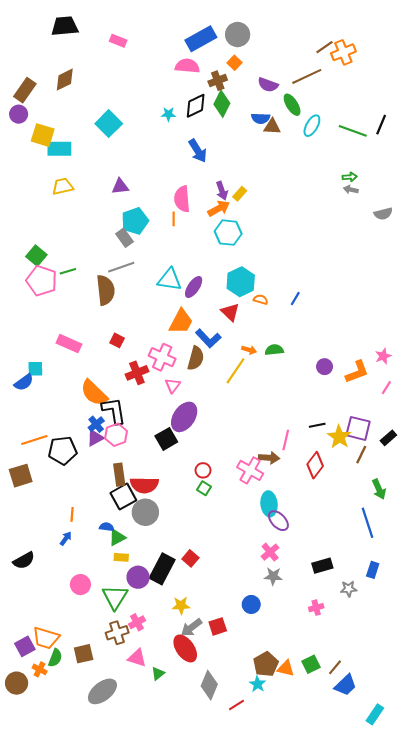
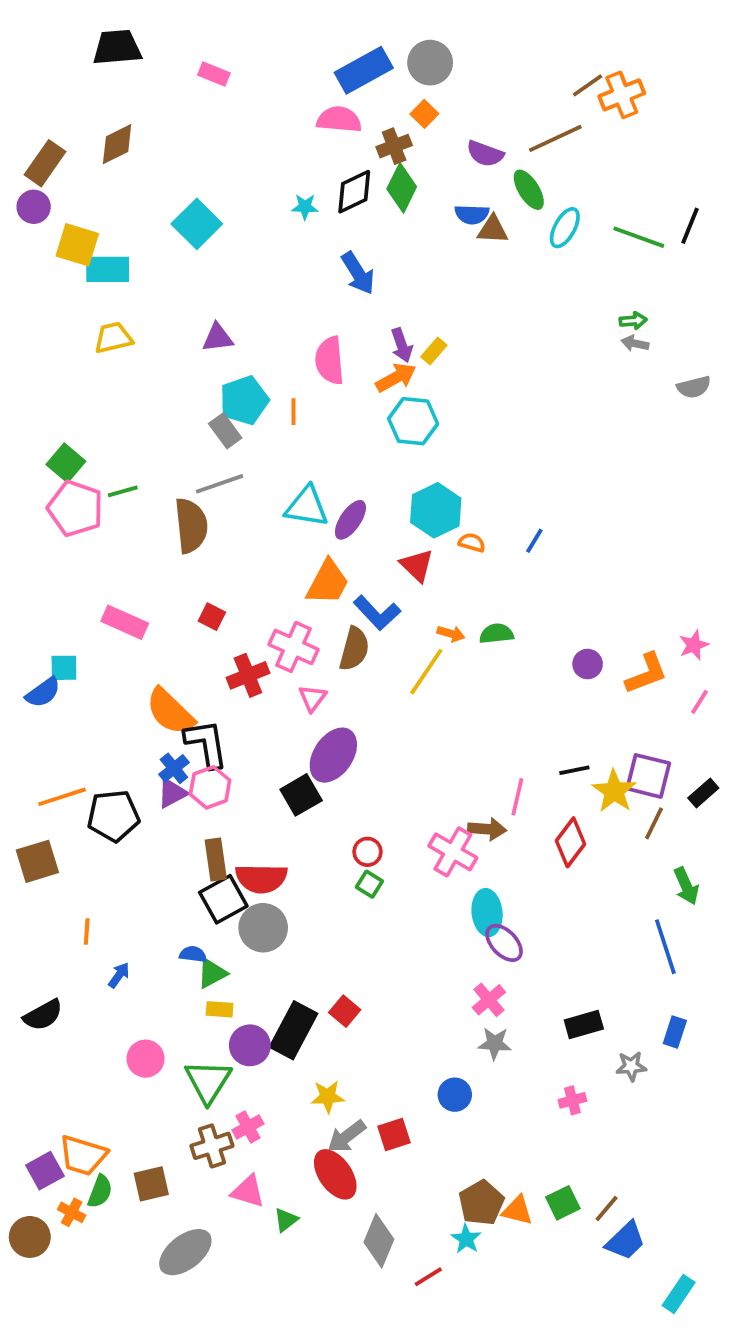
orange line: (174, 219) -> (294, 412), moved
orange line: (72, 514) -> (87, 932), moved

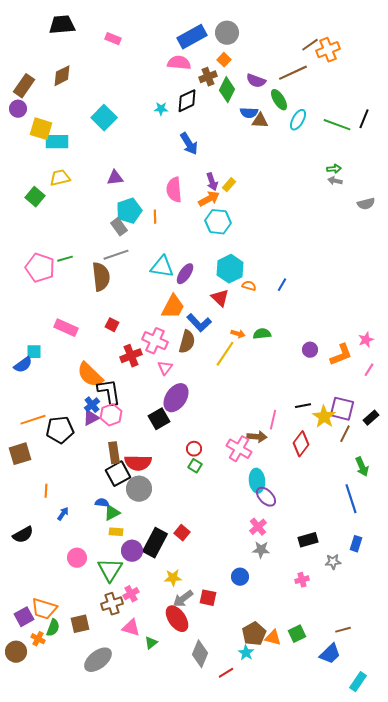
green diamond: (402, 188) -> (227, 90), moved
green square: (66, 463) -> (35, 197), moved
red square: (394, 1135) -> (208, 598), turned 30
brown line: (607, 1209) -> (343, 630), moved, turned 35

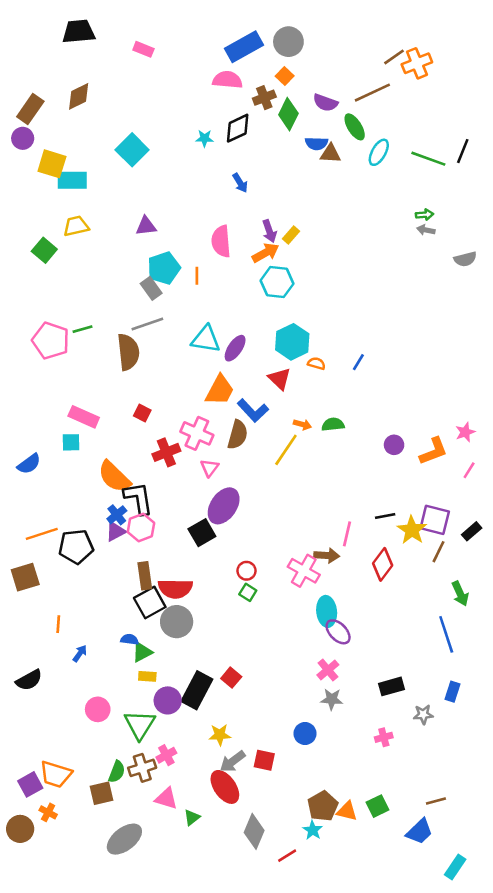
blue arrow: (189, 144) -> (240, 183), size x0.7
cyan square: (34, 352) -> (71, 442), moved
green semicircle: (53, 628) -> (117, 772), moved

